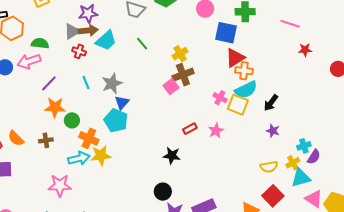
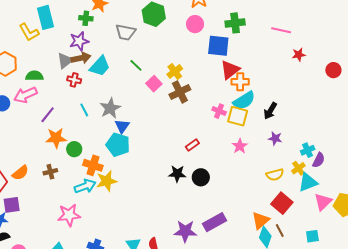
pink square: (171, 87) -> (154, 84), moved
pink star: (216, 131) -> (240, 146), moved
orange semicircle: (16, 138) -> (20, 173), turned -78
black circle: (163, 192) -> (201, 177), moved
pink triangle: (314, 199) -> (323, 202), turned 48

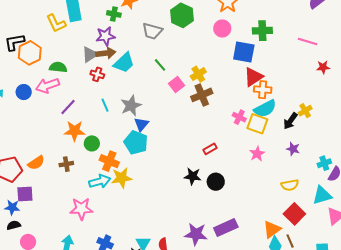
yellow cross: (298, 168) -> (305, 111), moved

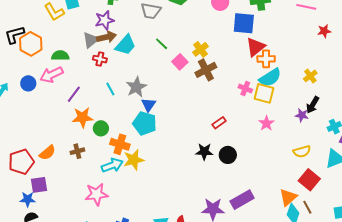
black arrow: (290, 121) -> (313, 105), moved

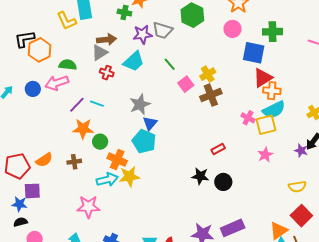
purple star: (105, 20) -> (143, 34), moved
brown arrow: (106, 37) -> (107, 40), moved
cyan line: (110, 89) -> (97, 104), moved, turned -48
yellow square: (264, 93) -> (266, 125), turned -35

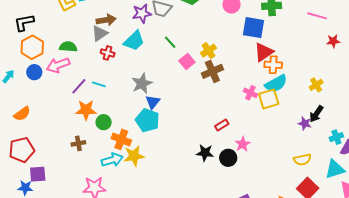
orange hexagon: (40, 50) -> (32, 47), moved
pink star: (265, 155) -> (243, 144), moved
orange semicircle: (44, 160) -> (22, 114), moved

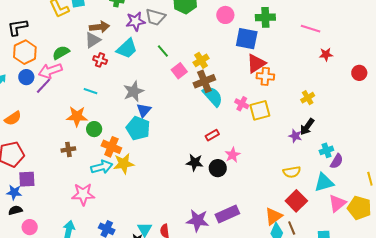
green semicircle: (68, 47) -> (61, 53), turned -36
cyan semicircle: (276, 84) -> (213, 96), moved, turned -105
purple line: (79, 86) -> (43, 86), moved

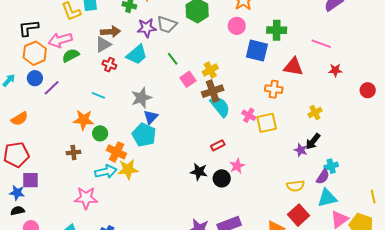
red triangle: (256, 64) -> (293, 67), moved, turned 40
pink arrow: (50, 71) -> (60, 40), moved
purple semicircle: (337, 161) -> (323, 177), moved

